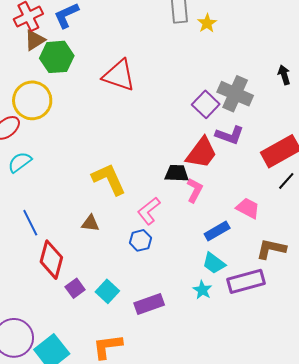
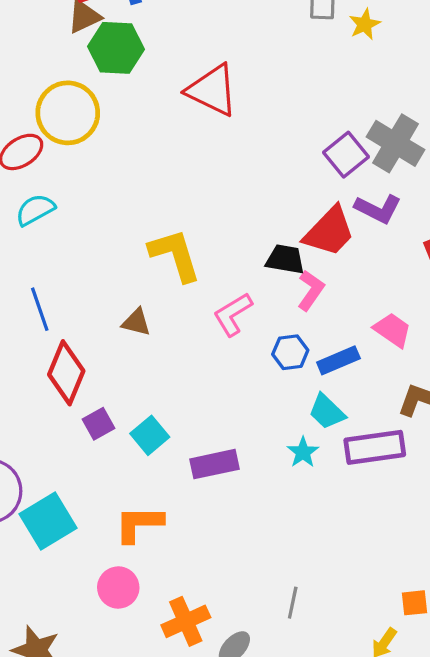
blue hexagon: (140, 240) -> (290, 352), moved

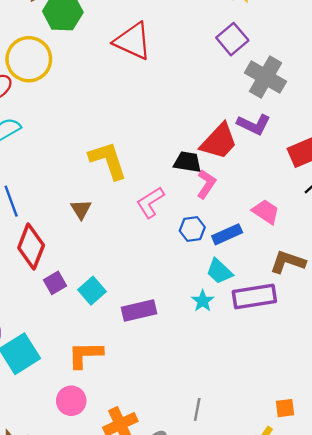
purple square: (346, 155) -> (232, 39), moved
brown triangle: (136, 322) -> (81, 209), turned 45

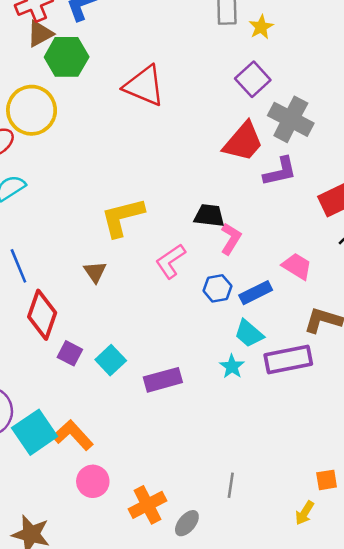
purple L-shape: (254, 124) -> (280, 172), turned -36
red trapezoid: (219, 141) -> (243, 142), moved
yellow L-shape: (108, 160) -> (122, 217), turned -84
purple square: (55, 283) -> (70, 353), turned -30
orange L-shape: (85, 355) -> (73, 435), moved, turned 51

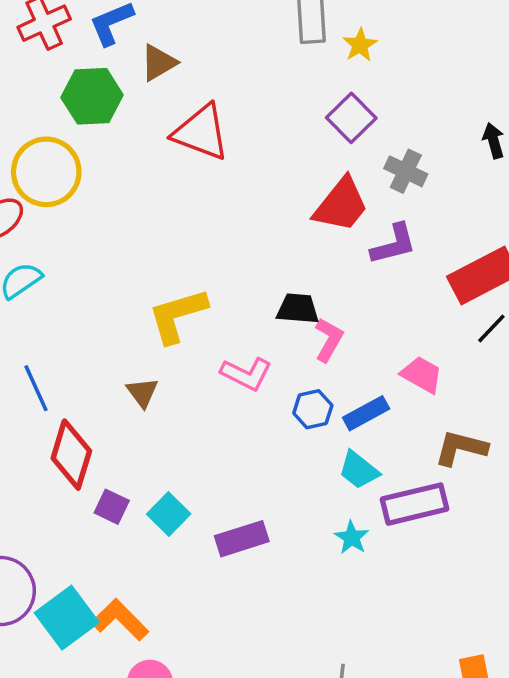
brown triangle: (40, 34) -> (159, 63), moved
gray cross: (291, 119) -> (406, 171), size x0.7
pink L-shape: (170, 261) -> (246, 374), turned -117
cyan star: (232, 367) -> (352, 538), moved

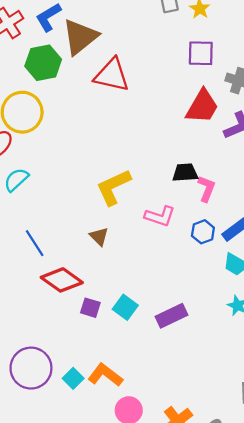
brown triangle: (159, 63) -> (80, 37), size x1.6
purple square: (351, 118) -> (201, 53), turned -36
red diamond: (71, 455) -> (62, 280), turned -63
cyan square: (67, 618) -> (73, 378), size x0.6

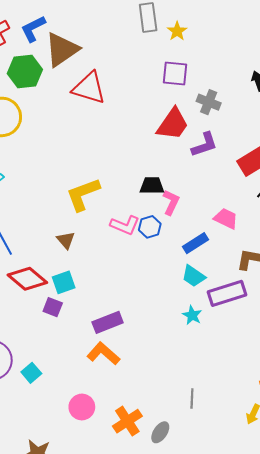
blue hexagon: (203, 232) -> (150, 227), moved
cyan square: (125, 307) -> (64, 282), moved, turned 30
purple rectangle: (171, 316) -> (108, 322), moved
orange L-shape: (105, 375) -> (103, 354), moved

